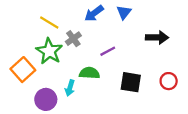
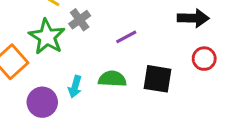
green semicircle: (89, 73) -> (112, 79), moved
red circle: (169, 81) -> (204, 59), moved

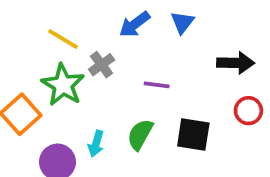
purple line: (126, 37) -> (157, 85), turned 35
green semicircle: (112, 79) -> (140, 134), turned -64

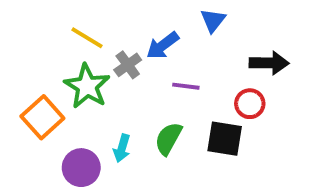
blue arrow: (135, 24) -> (163, 46), moved
red circle: (248, 111) -> (250, 104), moved

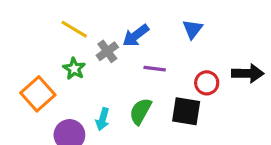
blue triangle: (213, 20) -> (193, 29), moved
black arrow: (269, 63) -> (248, 73), moved
green star: (87, 86) -> (74, 69), size x0.6

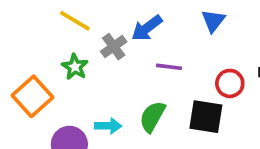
cyan arrow: (103, 119) -> (108, 126), turned -105

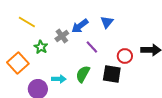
yellow line: (75, 21) -> (27, 22), moved
blue triangle: (213, 21) -> (107, 22), moved
purple line: (169, 67) -> (92, 47), turned 40

